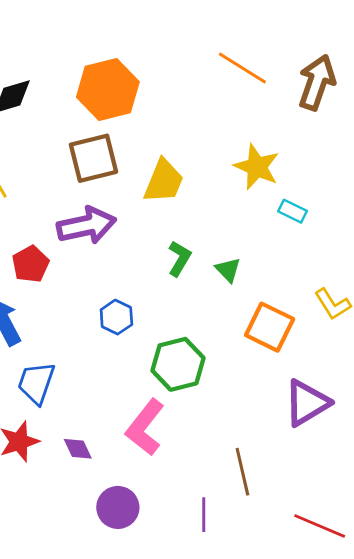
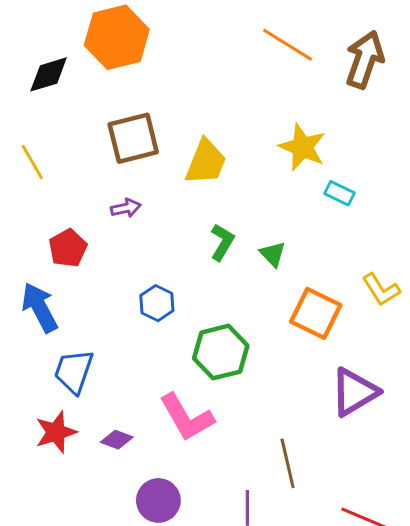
orange hexagon: (108, 89) -> (117, 37), moved
purple arrow: (86, 225) -> (126, 208), size x0.5
pink L-shape: (145, 427) -> (187, 417), turned -68
purple diamond: (78, 449) -> (117, 440), turned -44

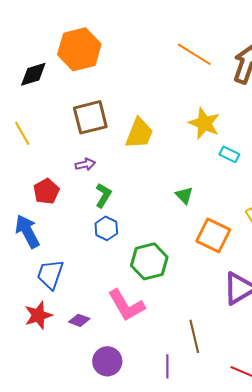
green L-shape: (222, 242) -> (103, 195), moved

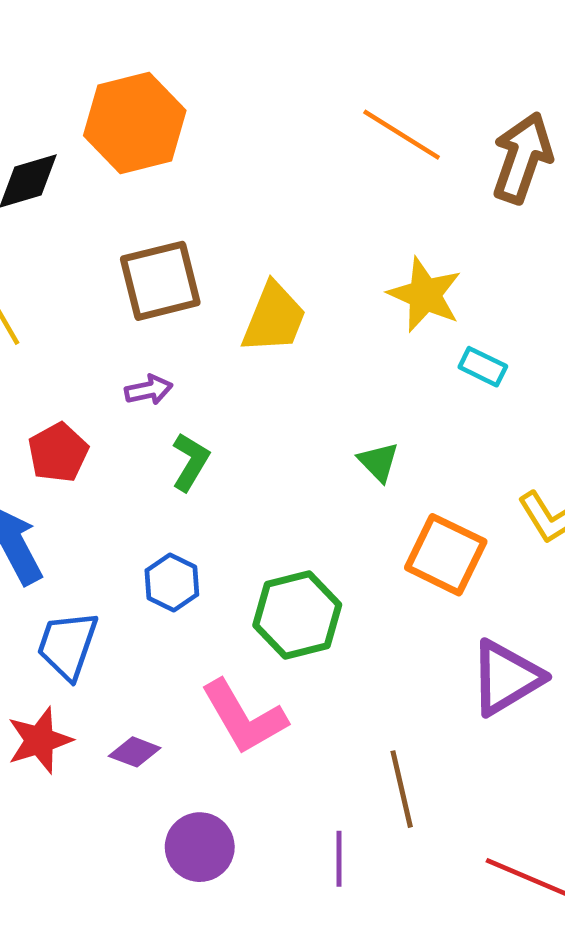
blue hexagon: (106, 228) -> (172, 583), moved

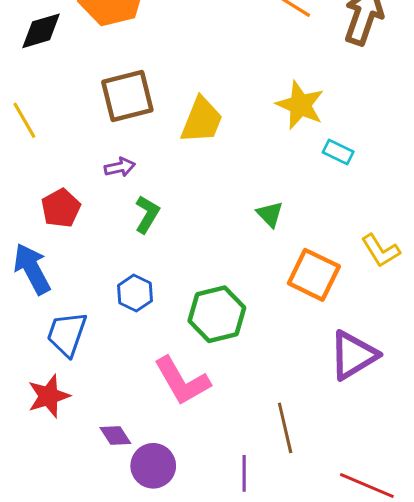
purple diamond: (135, 752) -> (115, 435), moved, turned 36

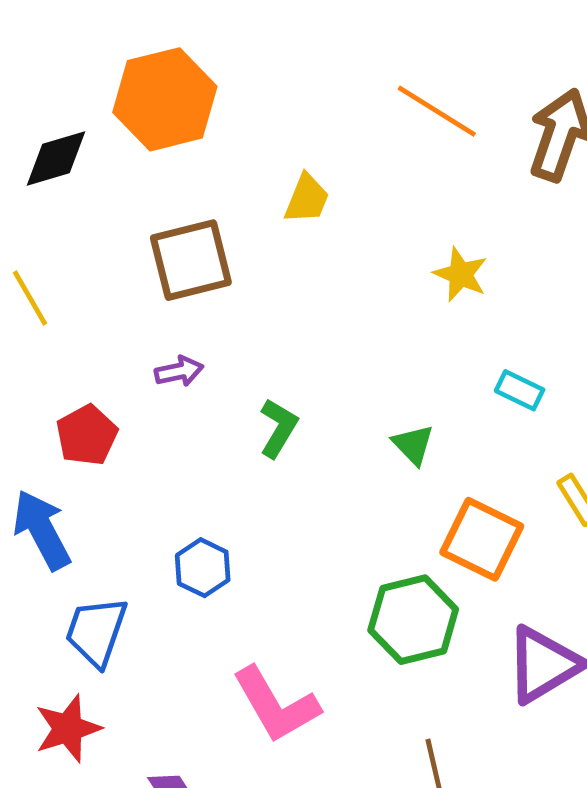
yellow star: (300, 105) -> (460, 274), size x0.7
yellow trapezoid: (202, 120) -> (307, 199), moved, size x0.7
cyan rectangle: (338, 152) -> (520, 390), moved
green L-shape: (147, 214) -> (278, 428), moved
green hexagon: (217, 314) -> (413, 620), moved

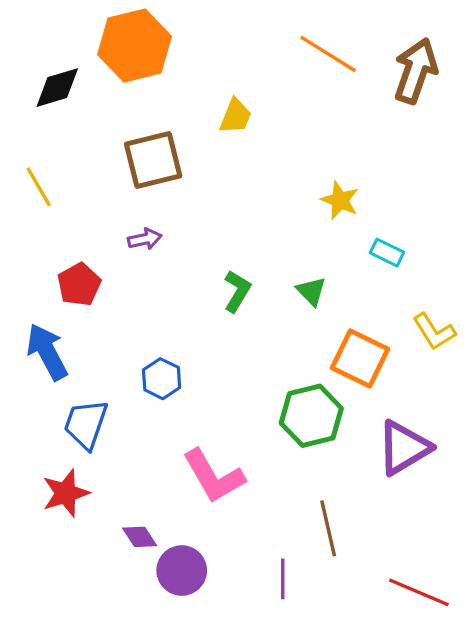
yellow star: (460, 274) -> (340, 200), moved
green L-shape: (278, 428) -> (237, 291), moved

